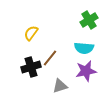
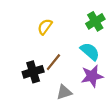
yellow semicircle: (31, 33) -> (45, 27), moved
cyan semicircle: (84, 48) -> (90, 51), turned -144

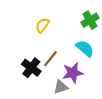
black cross: (33, 72) -> (31, 68), turned -36
purple star: (92, 76) -> (73, 73), moved

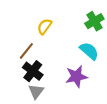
brown line: (50, 59) -> (26, 51), moved
gray triangle: (61, 87) -> (36, 91), moved, turned -35

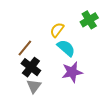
yellow semicircle: (44, 26) -> (57, 30), moved
cyan semicircle: (89, 51) -> (66, 48), moved

